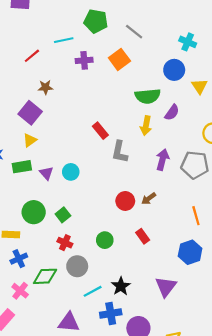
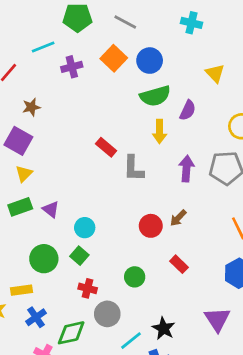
blue circle: (174, 70) -> (150, 61), moved
cyan circle: (71, 172) -> (85, 228), moved

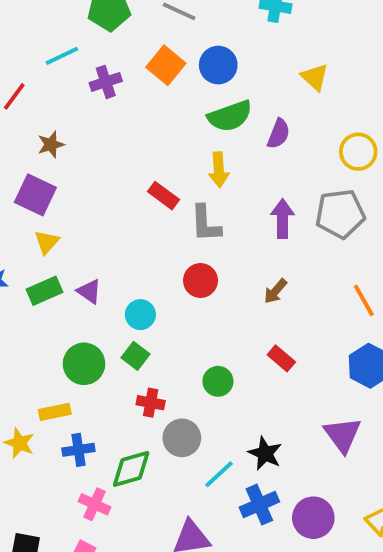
yellow arrow: (160, 132) -> (219, 170), moved
red circle: (151, 226) -> (200, 280), moved
blue cross: (36, 317) -> (78, 450), turned 30

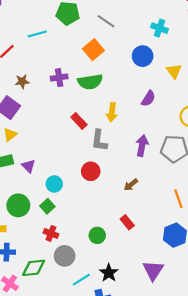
blue circle: (218, 65) -> (143, 56), moved
purple cross: (106, 82) -> (59, 78), moved
green semicircle: (230, 116) -> (90, 82), moved
green circle: (218, 381) -> (97, 235), moved

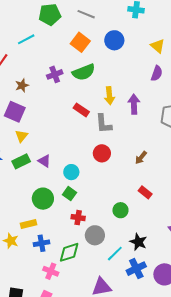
blue circle: (143, 56) -> (114, 40), moved
purple semicircle: (148, 99) -> (157, 73), moved
purple arrow: (142, 146) -> (134, 104), moved

